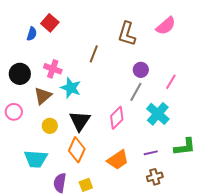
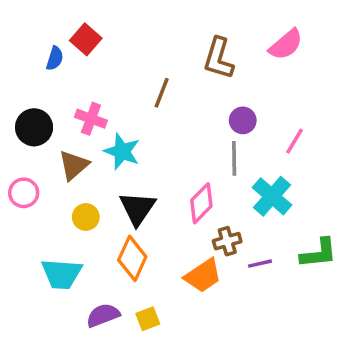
gray line: (136, 92) -> (234, 158), turned -30
brown cross: (155, 177) -> (227, 241), moved
purple semicircle: (60, 183) -> (103, 315), turned 60

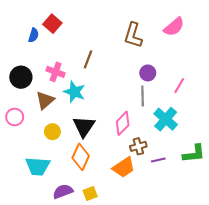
brown line: (162, 93) -> (88, 59), moved

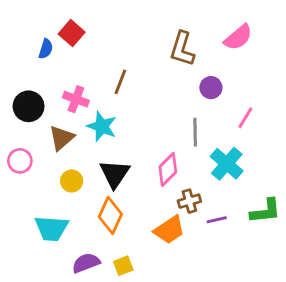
purple circle: (148, 73) -> (211, 88), moved

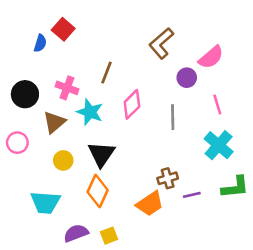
pink semicircle: (238, 37) -> (211, 57), moved
brown L-shape: (182, 49) -> (161, 43), turned 32
pink line: (245, 118) -> (217, 104), turned -48
cyan cross: (227, 164) -> (219, 145), moved
pink diamond: (168, 169) -> (132, 104), moved

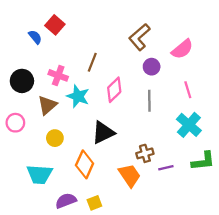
blue semicircle: (40, 43) -> (35, 37), turned -56
purple circle: (187, 78) -> (152, 67), moved
black triangle: (101, 154) -> (103, 133), moved, turned 30
orange trapezoid: (150, 204) -> (130, 175), turned -90

